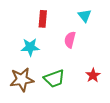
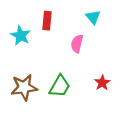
cyan star: (30, 47) -> (21, 36), moved, turned 30
green trapezoid: (54, 79) -> (60, 86), turned -40

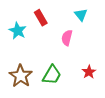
red rectangle: (47, 21) -> (41, 18), turned -35
brown star: (24, 87) -> (21, 76), turned -30

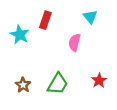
red rectangle: (41, 18) -> (45, 20), turned 49
brown star: (21, 76) -> (23, 85), size x0.6

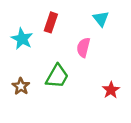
green trapezoid: (58, 84) -> (57, 76), moved
brown star: (23, 85) -> (21, 86), moved

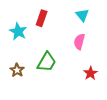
pink semicircle: (83, 47) -> (79, 42), moved

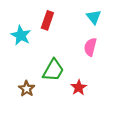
brown star: (17, 70) -> (27, 89), moved
red star: (90, 73) -> (79, 88), moved

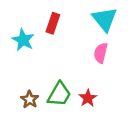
cyan triangle: (94, 17) -> (105, 19), size x1.5
green trapezoid: (53, 70) -> (59, 94), moved

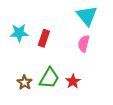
red rectangle: (53, 23) -> (44, 38), moved
cyan star: (23, 40) -> (19, 33), turned -30

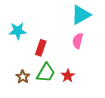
cyan triangle: (87, 16) -> (81, 15), turned 40
red rectangle: (44, 38) -> (41, 48), moved

